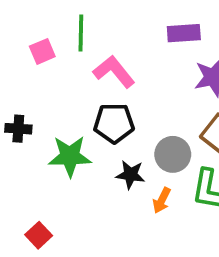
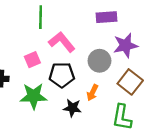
pink square: (42, 51) -> (32, 60), moved
gray circle: (173, 154) -> (99, 61), moved
orange arrow: (162, 200) -> (92, 93), moved

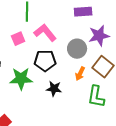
pink square: (32, 60) -> (18, 39), moved
orange arrow: (92, 93) -> (80, 74), moved

